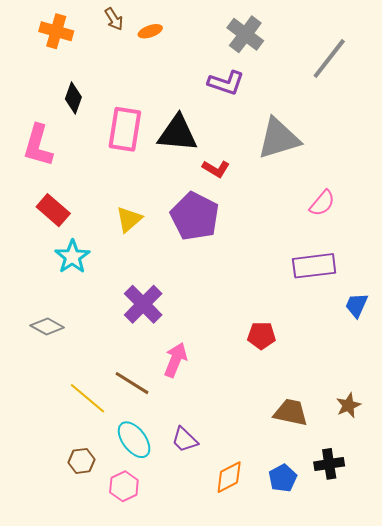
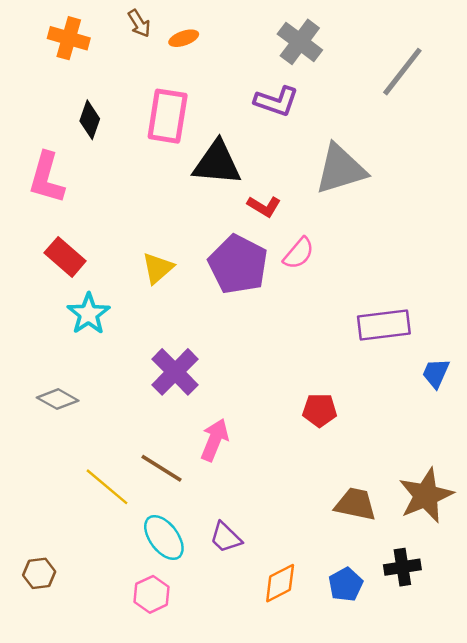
pink rectangle: (125, 129) -> (168, 116), moved
pink semicircle: (322, 203) -> (299, 253), moved
brown star: (348, 405) -> (426, 495), size x1.8
brown hexagon: (81, 461) -> (39, 573), moved

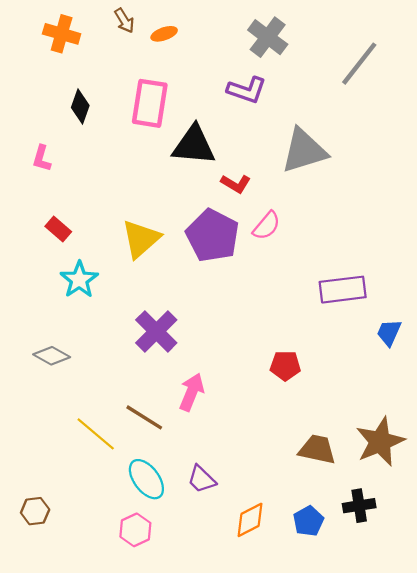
pink L-shape: (46, 178) -> (42, 158), size x0.6
red rectangle: (65, 257) -> (58, 229), size x0.7
yellow triangle: (158, 268) -> (141, 239), size x1.4

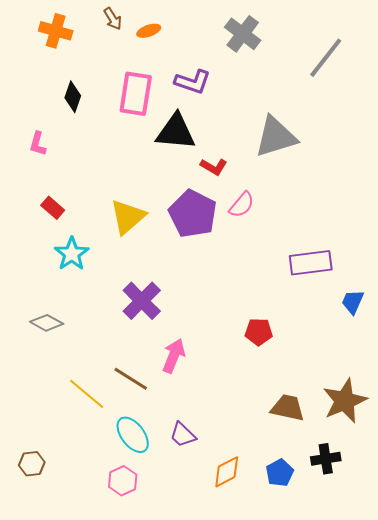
purple L-shape: (247, 90) -> (193, 82), moved

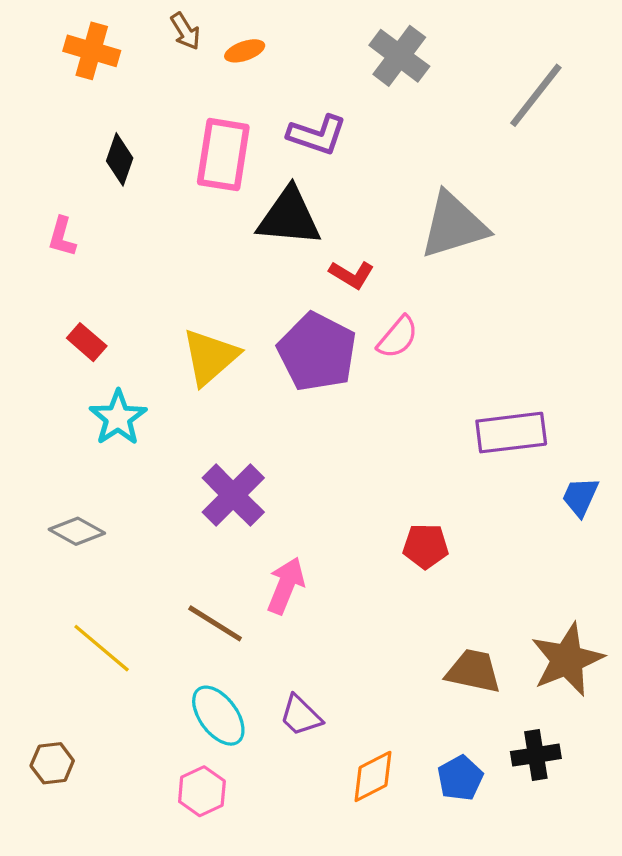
yellow line: (87, 394) -> (102, 648), moved

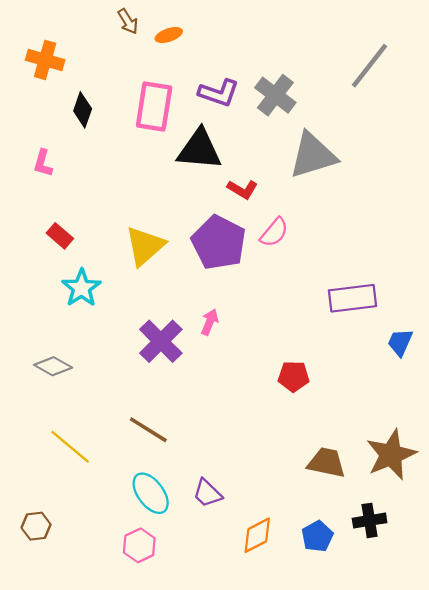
orange cross: (92, 51) -> (45, 60), moved
gray cross: (399, 56) -> (275, 95), moved
pink arrow: (286, 586) -> (210, 322), moved, size x0.7

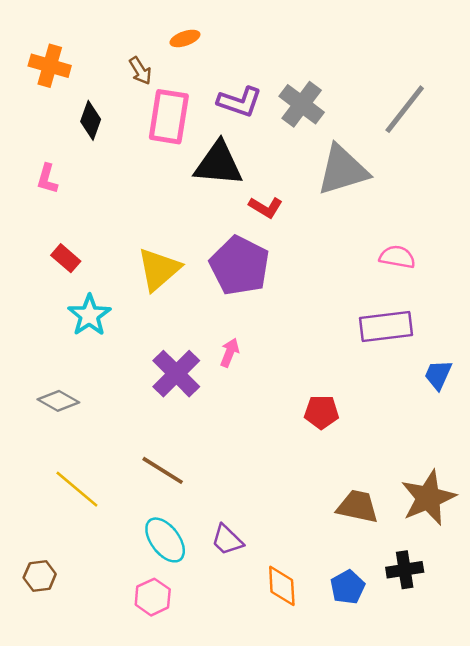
brown arrow: (128, 21) -> (140, 71), moved
gray line: (370, 66) -> (405, 109), moved
pink semicircle: (274, 232) -> (397, 257), moved, turned -120
orange diamond: (257, 535) -> (282, 586), turned -66

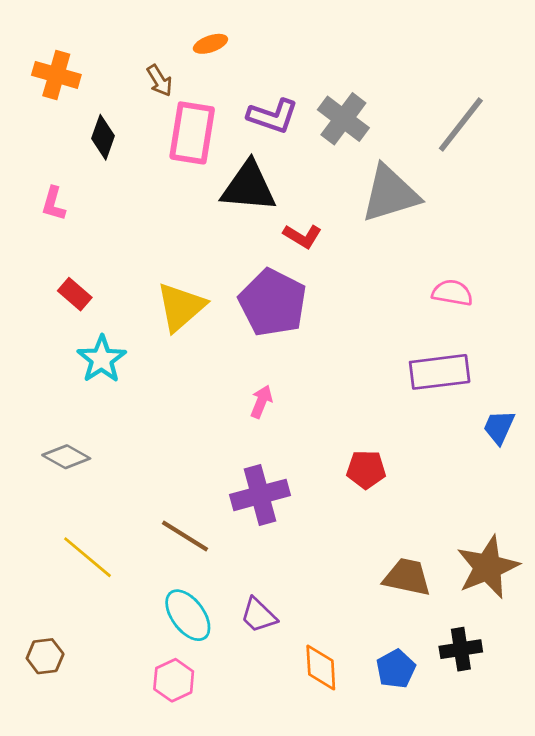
purple cross: (176, 374) -> (260, 495), moved, turned 30

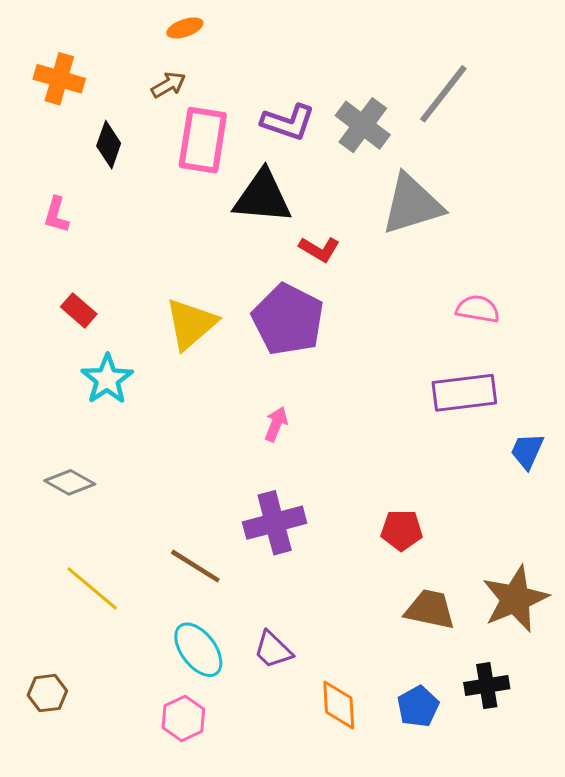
orange ellipse: (210, 44) -> (185, 28), moved
brown arrow: (160, 81) -> (168, 85), turned -88
gray line: (461, 124) -> (443, 94), moved
red pentagon: (366, 470) -> (402, 530), moved

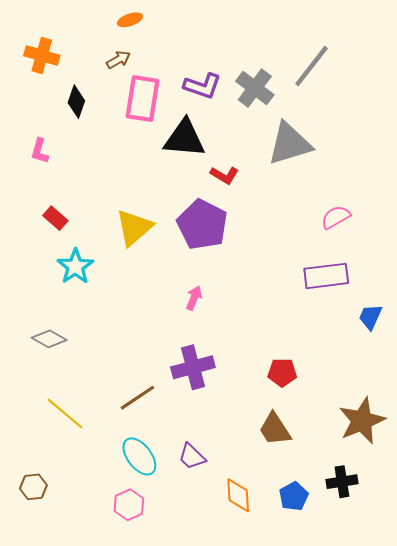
pink semicircle: (478, 309) -> (336, 217), turned -40
brown line: (195, 566) -> (137, 398), turned -66
brown trapezoid: (430, 609) -> (275, 429), moved, turned -135

